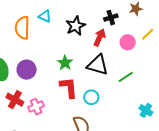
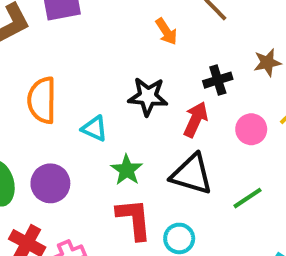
cyan triangle: (45, 16) -> (94, 129), moved
black star: (76, 26) -> (148, 96), turned 30

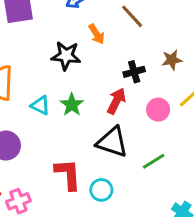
black star: (148, 96) -> (66, 56), moved
green star: (127, 170) -> (72, 105), moved

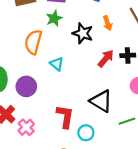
red arrow: (116, 101) -> (106, 58), moved
green star: (72, 105) -> (54, 18), moved
pink cross: (18, 201) -> (26, 127), turned -35

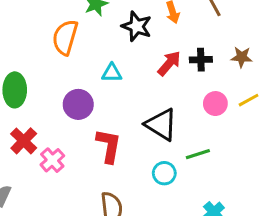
cyan triangle: (57, 64) -> (112, 73), moved, turned -40
purple circle: (26, 86) -> (78, 104), moved
cyan circle: (86, 133) -> (164, 173), moved

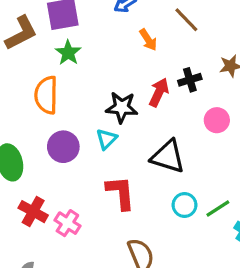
black star: (137, 26) -> (122, 107), moved
cyan triangle: (112, 73) -> (106, 139), moved, turned -30
purple circle: (78, 104) -> (63, 147), moved
green line: (198, 154) -> (218, 209), moved

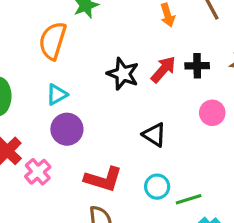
cyan triangle: (106, 139) -> (57, 95), moved
purple circle: (63, 147) -> (67, 129), moved
black triangle: (168, 157) -> (154, 135), size x0.7
red L-shape: (121, 193) -> (103, 179), moved, turned 96

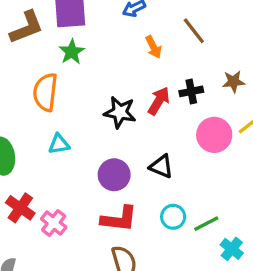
cyan triangle: (57, 95) -> (59, 144), turned 30
pink circle: (212, 113) -> (214, 135), size x1.4
purple circle: (67, 129) -> (114, 175), moved

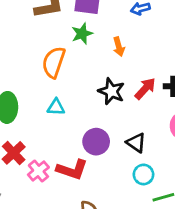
orange arrow: (153, 47) -> (119, 47), moved
cyan circle: (173, 217) -> (143, 174), moved
red L-shape: (119, 219) -> (72, 170), moved

